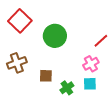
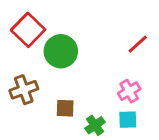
green circle: (55, 36) -> (61, 51), moved
red line: (101, 41) -> (138, 44), moved

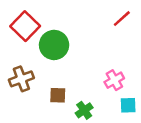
red line: (138, 44) -> (122, 19), moved
cyan square: (128, 120) -> (128, 105), moved

